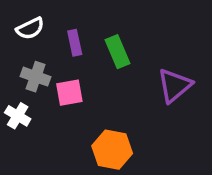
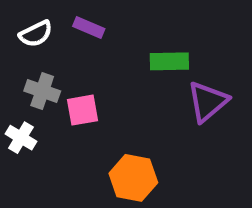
purple rectangle: (75, 43) -> (89, 27), moved, turned -55
green rectangle: (117, 52) -> (169, 61), moved, turned -68

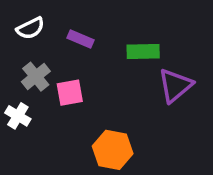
purple rectangle: (89, 27) -> (80, 39), moved
gray cross: (42, 91) -> (36, 77), turned 32

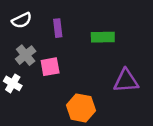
purple rectangle: (80, 39) -> (58, 28), turned 60
purple triangle: (175, 85) -> (126, 81), moved, turned 36

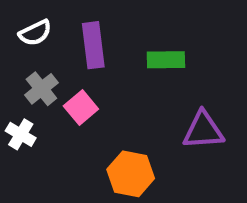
purple rectangle: (58, 28) -> (93, 45), size x1.5
pink square: (50, 67) -> (81, 107), turned -30

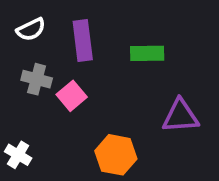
gray cross: (41, 89) -> (37, 79), turned -36
white cross: (21, 134) -> (18, 155), moved

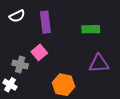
green rectangle: (147, 53) -> (91, 29), moved
gray cross: (37, 79) -> (20, 65), moved

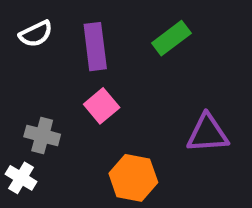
green rectangle: (91, 29) -> (171, 38), moved, turned -36
pink square: (39, 52) -> (102, 106), moved

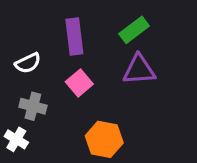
white semicircle: (36, 34) -> (28, 63), moved
purple triangle: (207, 133) -> (139, 70), moved

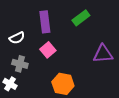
purple triangle: (139, 70) -> (103, 54), moved

